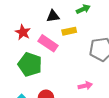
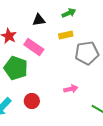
yellow rectangle: (69, 31) -> (66, 35), moved

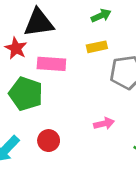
black triangle: (39, 20) -> (39, 23), moved, size x1.6
pink rectangle: (34, 47) -> (51, 64), turned -30

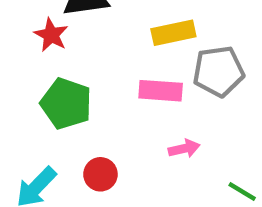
yellow rectangle: (97, 47) -> (173, 33), size x1.4
pink rectangle: (51, 64) -> (161, 91), moved

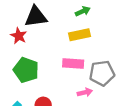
gray pentagon: (218, 71) -> (102, 73), moved

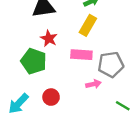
yellow rectangle: (80, 35) -> (88, 25), turned -48
red star: (19, 36) -> (49, 38), moved

